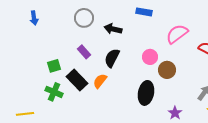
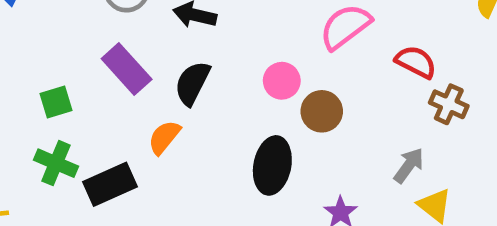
purple rectangle: (84, 52) -> (127, 69), size x1.5
black rectangle: (77, 80) -> (110, 184), moved, turned -70

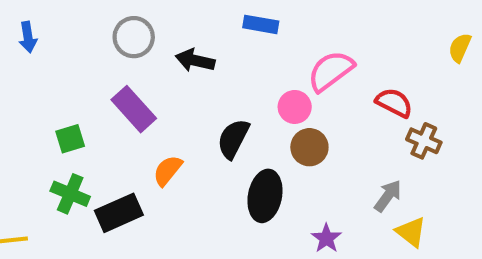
pink circle: (282, 81) -> (295, 107), moved
black semicircle: (192, 83) -> (233, 139), moved

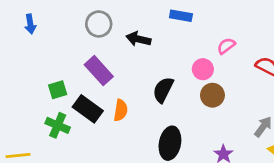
pink semicircle: (331, 71) -> (226, 46), size x0.6
orange semicircle: (168, 170) -> (121, 110), turned 150
black ellipse: (265, 196) -> (170, 143), moved
black rectangle: (119, 213) -> (88, 109), moved, turned 60

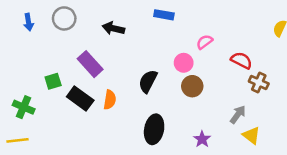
gray circle: (99, 24) -> (64, 18), moved
black arrow: (138, 39) -> (113, 28), moved
green cross: (58, 125) -> (24, 107), moved

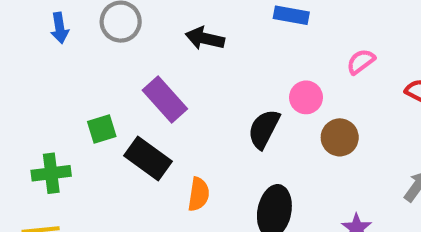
pink circle: (184, 63) -> (306, 97), moved
orange semicircle: (110, 100) -> (199, 194), moved
green cross: (24, 107) -> (51, 173), turned -30

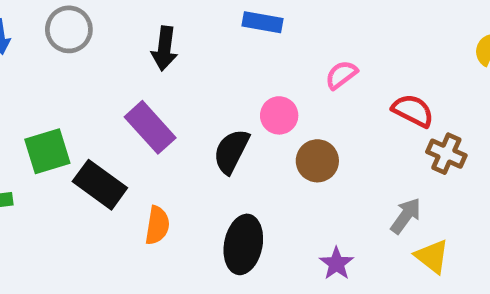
black arrow: (205, 38) -> (164, 49), turned -96
purple rectangle: (165, 100) -> (150, 127), moved
green square: (102, 129) -> (47, 151), size x1.4

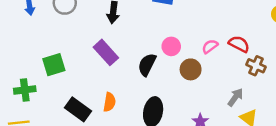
pink semicircle: (341, 75) -> (210, 46), moved
black rectangle: (100, 185) -> (78, 109), moved

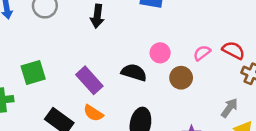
purple rectangle: (106, 52) -> (89, 80), moved
black semicircle: (147, 65) -> (134, 72), turned 80
orange semicircle: (110, 102) -> (93, 113), turned 114

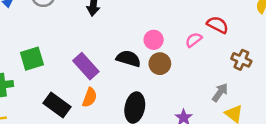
red semicircle: (233, 50) -> (218, 25), moved
brown circle: (181, 78) -> (160, 64), moved
orange semicircle: (93, 113) -> (90, 97), turned -102

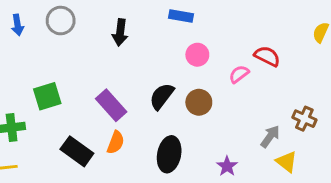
pink circle: (154, 40) -> (197, 55), moved
black semicircle: (128, 59) -> (162, 96), turned -70
brown cross: (241, 60) -> (304, 119), moved

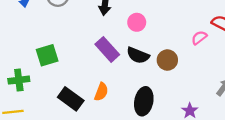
pink circle: (197, 55) -> (137, 22), moved
black semicircle: (162, 96) -> (138, 55), turned -105
purple rectangle: (111, 105) -> (107, 49), moved

